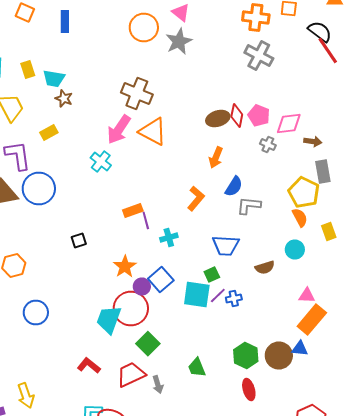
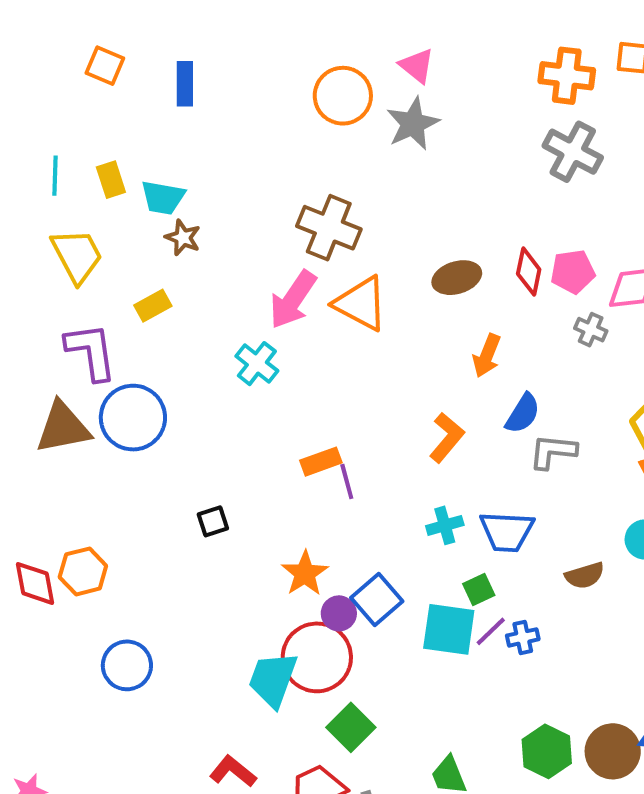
pink pentagon: (259, 116) -> (573, 272), turned -30
brown ellipse: (218, 118) -> (457, 278), moved
cyan cross: (169, 238) -> (445, 525), moved

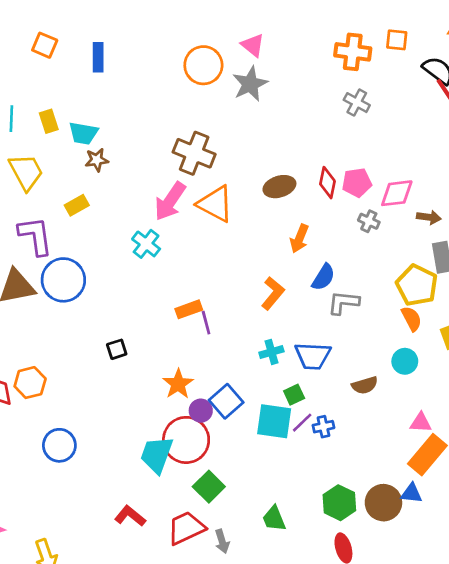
gray cross: (573, 152) -> (357, 103), size x0.7
brown star: (183, 238) -> (97, 160), turned -30

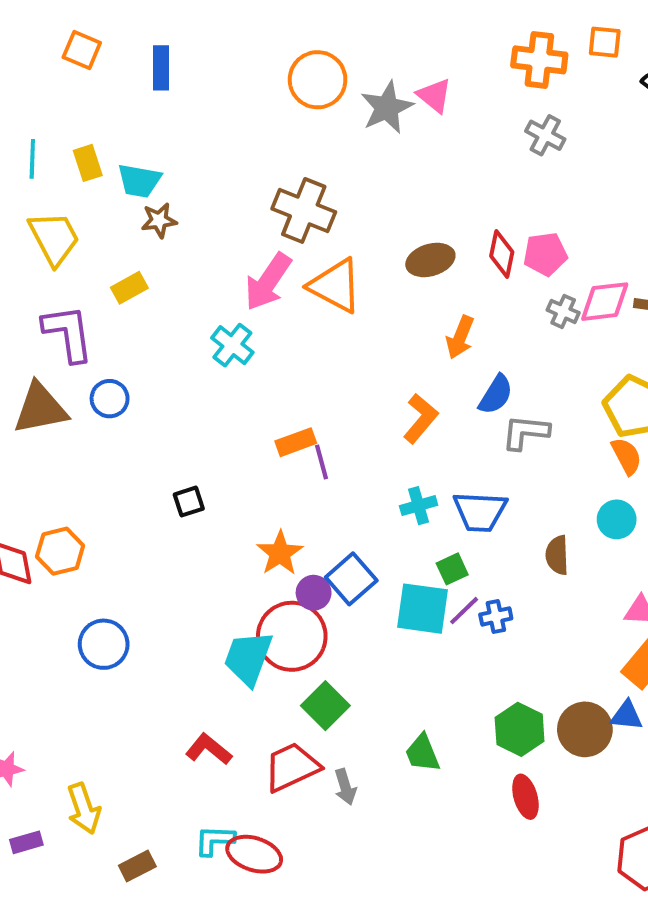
pink triangle: (253, 45) -> (434, 96), moved
pink diamond: (397, 193) -> (605, 302), moved
blue circle: (63, 280) -> (110, 399), size x0.6
brown semicircle: (365, 385) -> (557, 555), turned 105

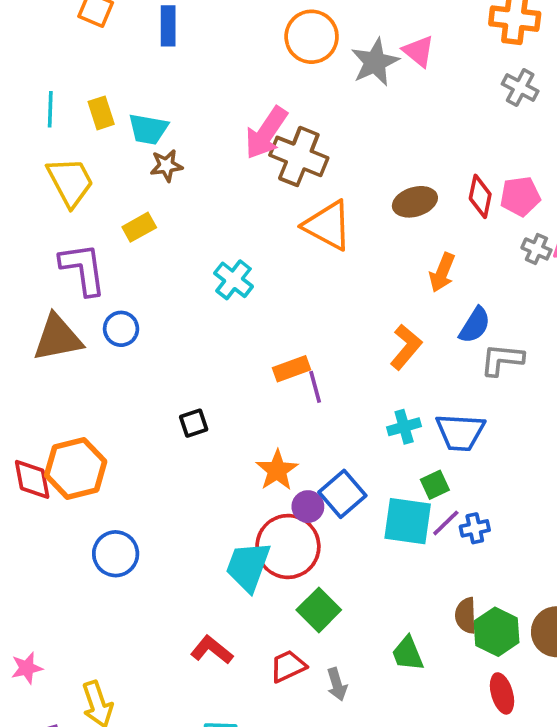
pink arrow: (268, 282) -> (266, 133), moved
orange hexagon: (60, 551) -> (76, 468), size x1.4
brown semicircle: (557, 555) -> (466, 615), moved
red trapezoid: (292, 767) -> (288, 666), size x0.7

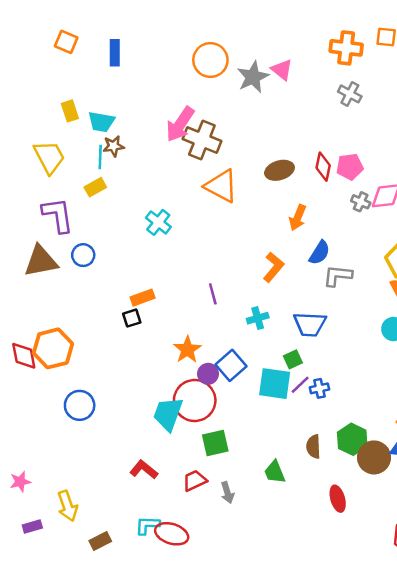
cyan line: (50, 109) -> (100, 157), moved
orange rectangle: (292, 369) -> (143, 298), moved
cyan cross: (404, 427) -> (258, 318), moved
green square: (319, 610) -> (215, 443), turned 32
green hexagon: (497, 632) -> (352, 439), moved

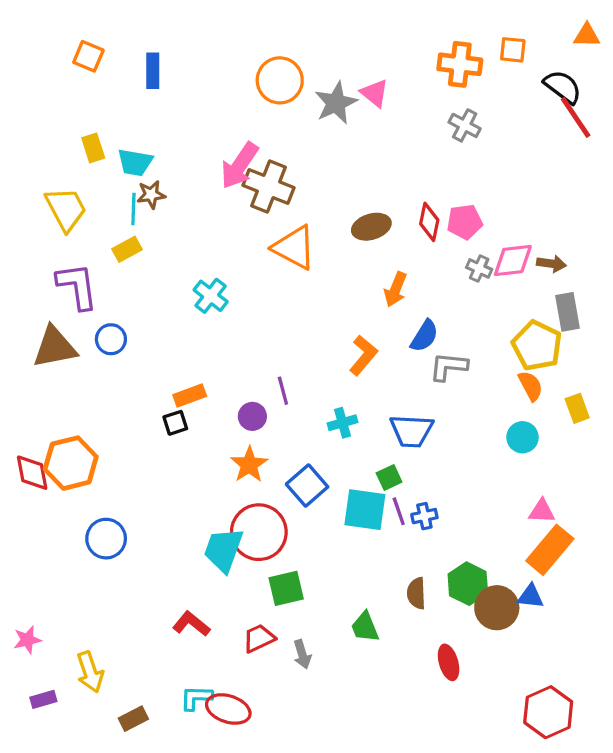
purple circle: (208, 374) -> (252, 416), moved
purple line: (300, 385) -> (399, 511), turned -65

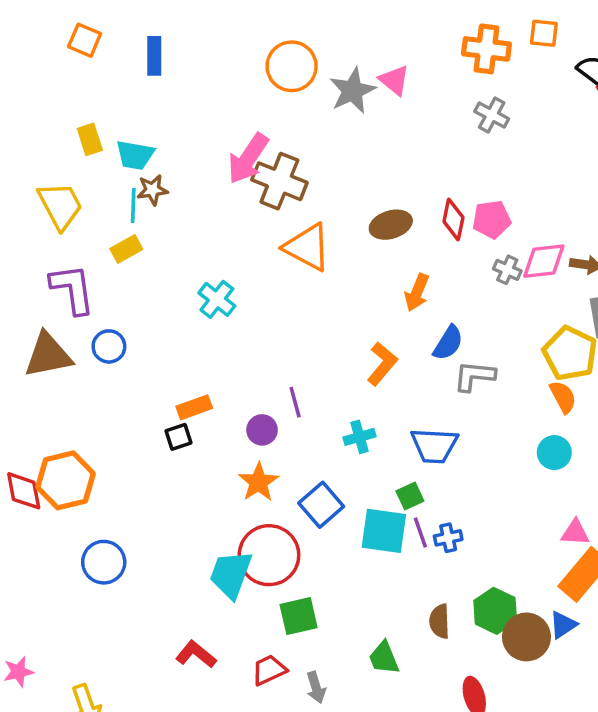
blue triangle: (531, 596) -> (563, 625), turned -40

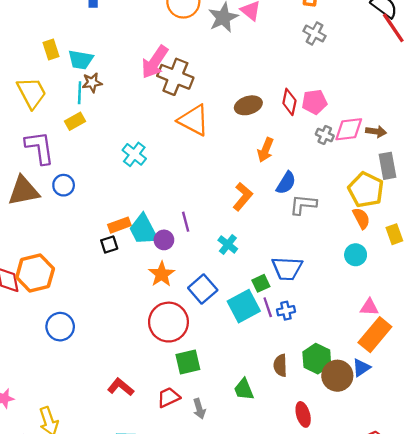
cyan cross: (359, 437) -> (228, 245), turned -36
blue trapezoid: (434, 446) -> (287, 268), moved
cyan square: (384, 531) -> (244, 306), turned -36
cyan trapezoid: (231, 574) -> (143, 230), moved, turned -48

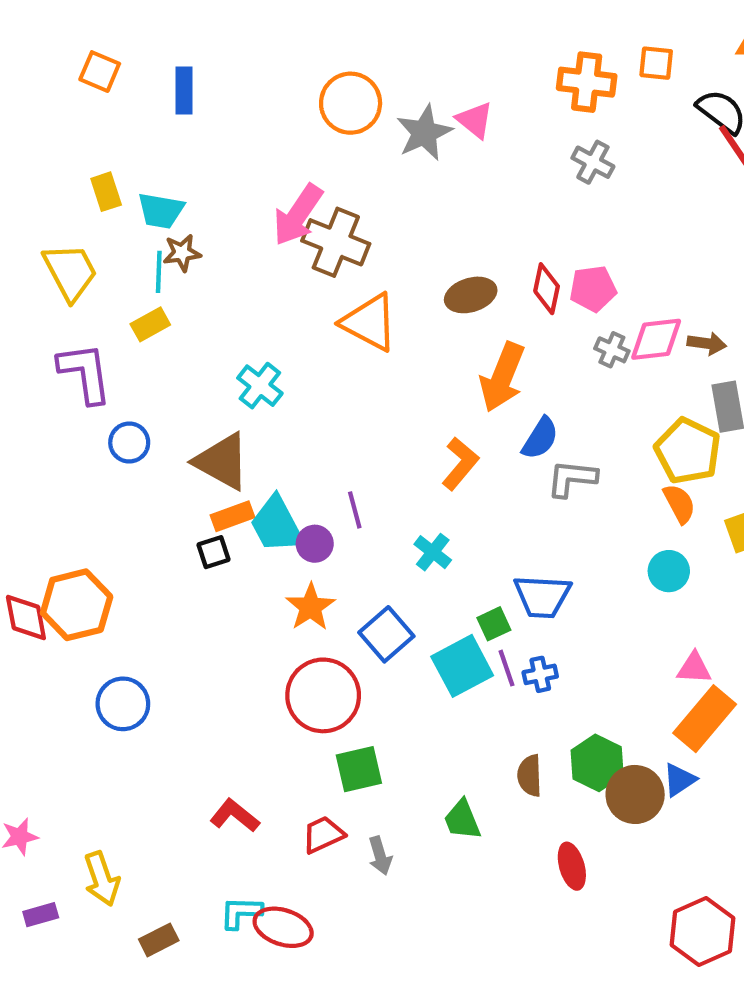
orange arrow: (265, 150) -> (502, 377), size x1.5
brown triangle: (24, 191) -> (222, 461), moved, turned 40

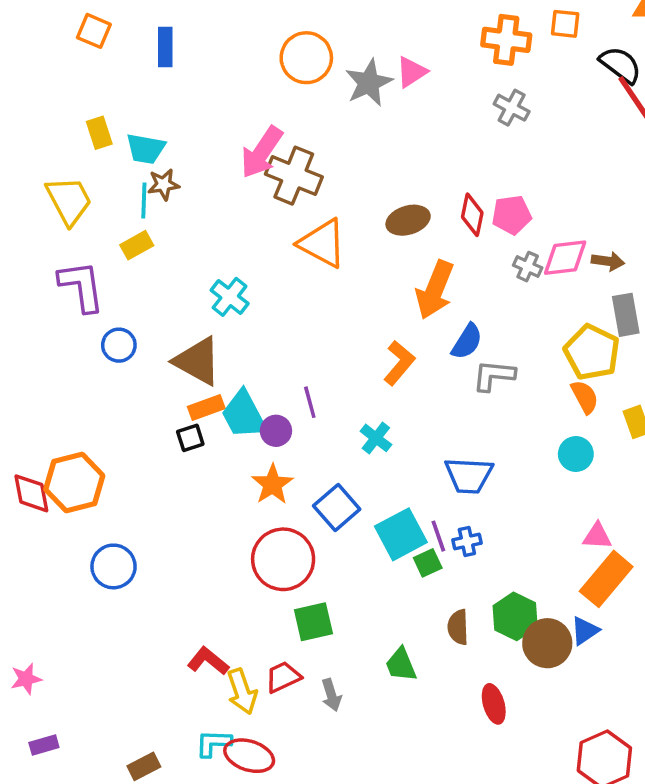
pink triangle: (475, 120) -> (412, 72), turned 48
green square: (494, 624) -> (428, 563), moved
yellow arrow: (102, 879) -> (242, 691), moved

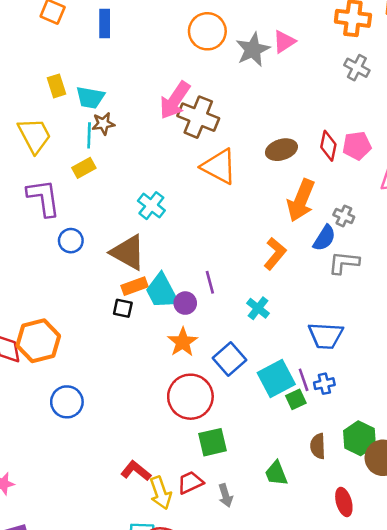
gray cross: (528, 267) -> (344, 216), moved
black square: (190, 438) -> (123, 308), turned 30

